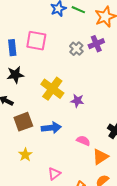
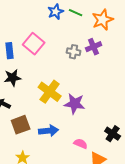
pink square: (36, 41) -> (34, 44), turned 30
gray cross: (76, 49) -> (74, 52), turned -32
purple star: (77, 101) -> (75, 104), size x1.5

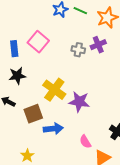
brown square: (21, 125) -> (33, 114), moved
pink semicircle: (81, 144) -> (85, 142), turned -144

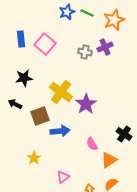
blue rectangle: (14, 49) -> (21, 39), moved
purple star: (79, 102) -> (86, 104), turned 30

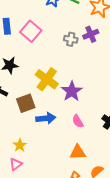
pink semicircle: (92, 144) -> (78, 121), moved
orange triangle: (109, 160) -> (78, 152), moved, turned 30
pink triangle: (63, 177) -> (16, 164), moved

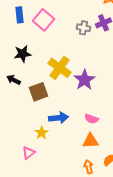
blue arrow: (46, 118) -> (59, 118), moved
pink semicircle: (78, 121) -> (92, 119), moved, turned -40
yellow star: (20, 145) -> (42, 133), moved

